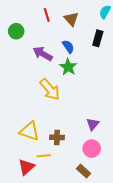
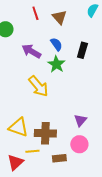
black rectangle: (98, 38) -> (82, 50), moved
brown cross: (57, 137) -> (45, 133), size x1.5
brown rectangle: (84, 171) -> (59, 158), moved, turned -48

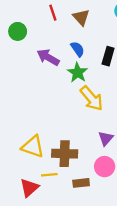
yellow arrow: (38, 86) -> (92, 98), moved

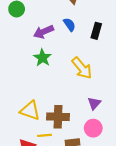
purple arrow: (48, 57) -> (43, 32), turned -54
green star: (78, 73) -> (42, 58), moved

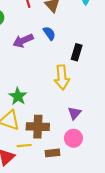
black rectangle: (96, 31) -> (77, 52), moved
green star: (42, 58) -> (18, 96), moved
yellow arrow: (82, 68) -> (62, 77), turned 35

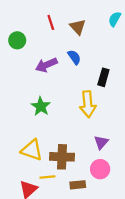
green star: (18, 96) -> (41, 106), moved

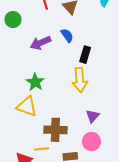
black rectangle: (103, 77) -> (85, 55), moved
yellow triangle: (32, 150) -> (27, 107), moved

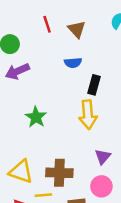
blue semicircle: (67, 35) -> (73, 63), turned 120
purple arrow: (41, 43) -> (17, 71), moved
yellow triangle: (27, 107) -> (21, 172), moved

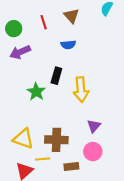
red line: (47, 24) -> (44, 22), moved
black rectangle: (94, 85) -> (56, 76), moved

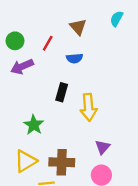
red line: (44, 22) -> (48, 43), moved, turned 48
green star: (36, 92) -> (34, 125), moved
yellow triangle: (23, 139) -> (25, 161), turned -50

